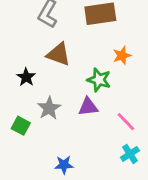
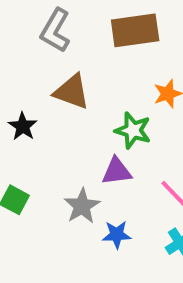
gray star: (49, 108) -> (82, 206), moved
blue star: (64, 165) -> (117, 235), moved

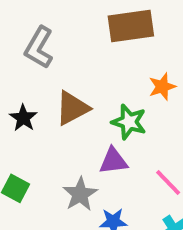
gray L-shape: (55, 30) -> (39, 48), moved
brown triangle: (72, 92) -> (72, 108), moved, turned -48

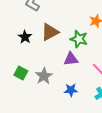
gray star: (80, 194) -> (44, 76), moved

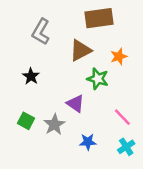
brown triangle: (50, 32) -> (80, 50), moved
purple triangle: (71, 59) -> (75, 103), moved, turned 42

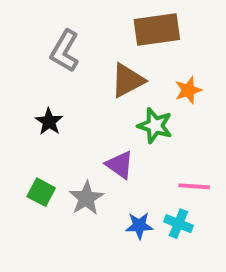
pink line: (122, 117) -> (194, 186), turned -42
cyan cross: (126, 147) -> (178, 224), moved, turned -35

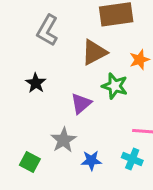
purple triangle: (120, 165) -> (81, 104), moved, turned 45
green square: (41, 192) -> (30, 162), moved
blue star: (139, 226) -> (91, 160), moved

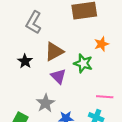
brown triangle: (94, 52) -> (54, 52), moved
purple triangle: (81, 104) -> (58, 76), turned -35

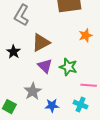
green star: (83, 63) -> (68, 67), moved

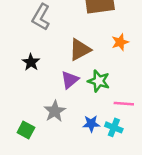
brown triangle: (41, 43) -> (80, 50), moved
purple triangle: (45, 66) -> (70, 80), turned 35
blue star: (52, 106) -> (91, 124), moved

